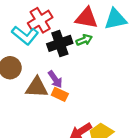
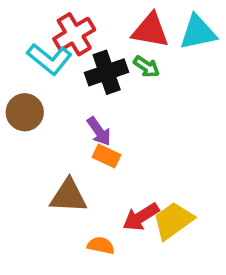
green arrow: (84, 40) -> (147, 67), turned 56
brown triangle: (37, 87) -> (68, 196), moved

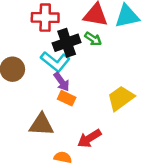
red cross: (74, 34) -> (45, 18), turned 32
cyan L-shape: (49, 59) -> (55, 62), moved
yellow trapezoid: (173, 221) -> (121, 98), moved

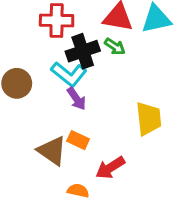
orange rectangle: (67, 98) -> (78, 140), moved
yellow trapezoid: (121, 98) -> (149, 119), turned 120
brown triangle: (41, 125) -> (52, 151), turned 32

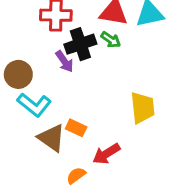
cyan L-shape: (69, 74) -> (34, 105), moved
purple arrow: (77, 99) -> (65, 61), moved
orange semicircle: (78, 191) -> (76, 175), turned -48

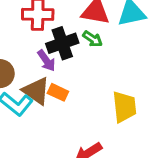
orange rectangle: (76, 128) -> (58, 92), moved
brown triangle: (52, 138) -> (36, 91), moved

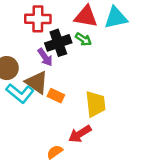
orange rectangle: (58, 92) -> (56, 96), moved
yellow trapezoid: (124, 107) -> (95, 104), moved

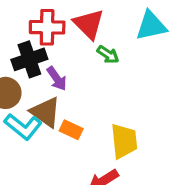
red triangle: (86, 16) -> (89, 24), moved, turned 35
black cross: (58, 43) -> (29, 59), moved

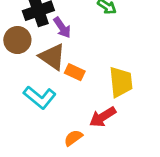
cyan L-shape: (23, 127) -> (40, 97), moved

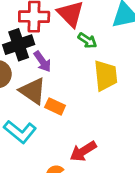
yellow trapezoid: (121, 82) -> (106, 76), moved

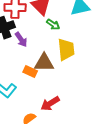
brown triangle: (33, 91) -> (44, 63), moved, turned -35

